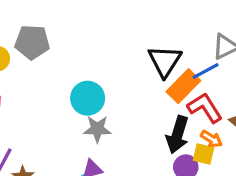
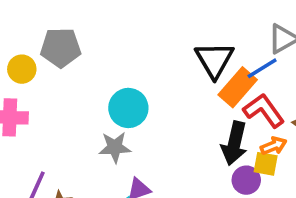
gray star: (97, 129) -> (115, 147), moved
orange arrow: (211, 139) -> (274, 146), turned -50

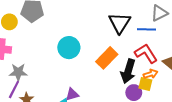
blue line: (262, 68) -> (146, 29), turned 30
orange rectangle: (238, 87) -> (107, 58), moved
gray star: (115, 147) -> (18, 72), moved

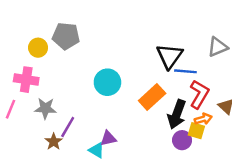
blue line: (146, 29) -> (185, 71), moved
red L-shape: (146, 53) -> (199, 94), turned 60
purple line: (14, 89) -> (68, 127), moved

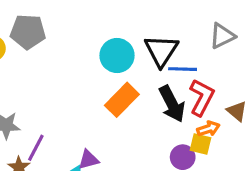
cyan circle: (107, 82) -> (117, 55), moved
orange rectangle: (152, 97) -> (122, 100), moved
black arrow: (177, 114) -> (172, 104), moved, turned -44

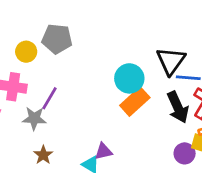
cyan circle: (117, 55) -> (129, 78), moved
purple line: (36, 148) -> (50, 98), moved

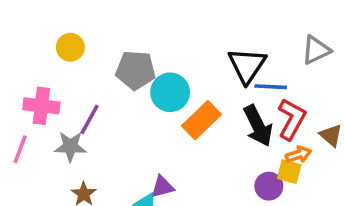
gray pentagon: (57, 39) -> (136, 70), moved
yellow circle: (26, 52) -> (70, 47), moved
cyan circle: (129, 78) -> (170, 92), moved

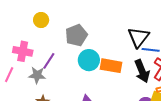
gray pentagon: (136, 70) -> (76, 35), turned -30
cyan circle: (170, 92) -> (89, 60), moved
orange rectangle: (201, 120) -> (111, 66), turned 50

